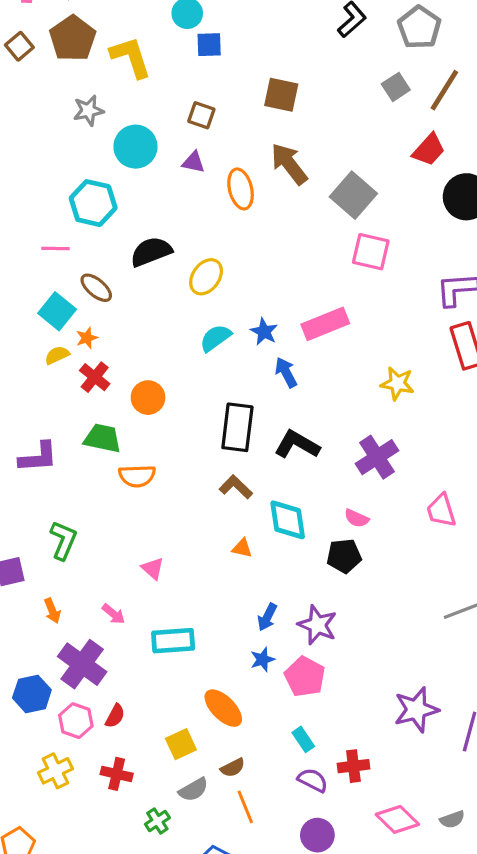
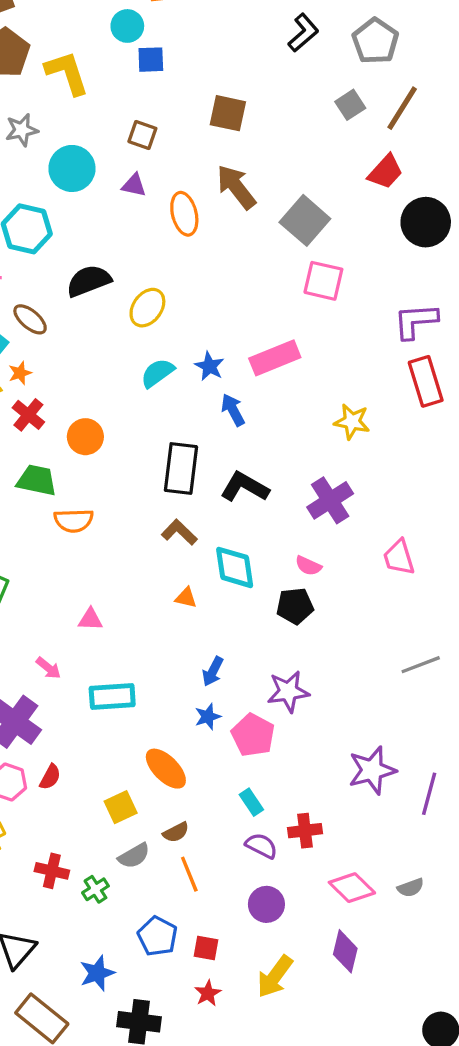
pink triangle: (153, 568) -> (90, 619), turned -40
purple star: (317, 625) -> (288, 691), moved, turned -30
red cross: (117, 774) -> (52, 871), moved

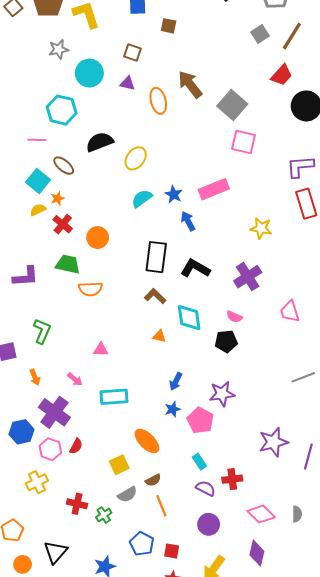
brown square: (228, 113) -> (169, 26), moved, size x0.7
gray semicircle: (411, 888) -> (297, 514), turned -70

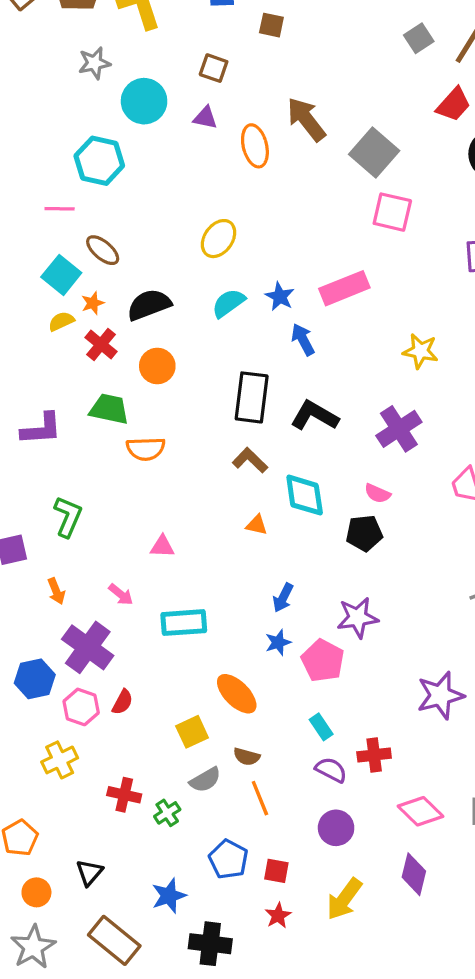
black semicircle: (100, 142) -> (149, 305), moved
brown semicircle: (153, 480) -> (247, 757), turned 42
black triangle: (55, 552) -> (89, 873), size x0.7

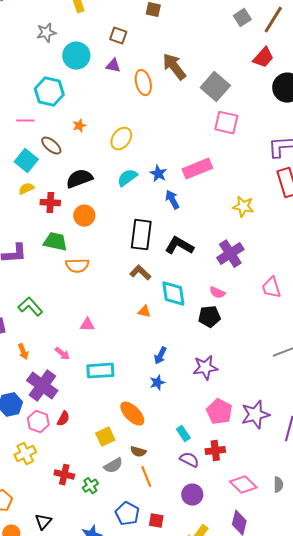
orange star: (93, 303) -> (79, 126), moved
red cross: (101, 344) -> (50, 203), turned -36
green L-shape: (68, 517) -> (30, 307), turned -65
pink pentagon: (323, 661) -> (219, 412), moved

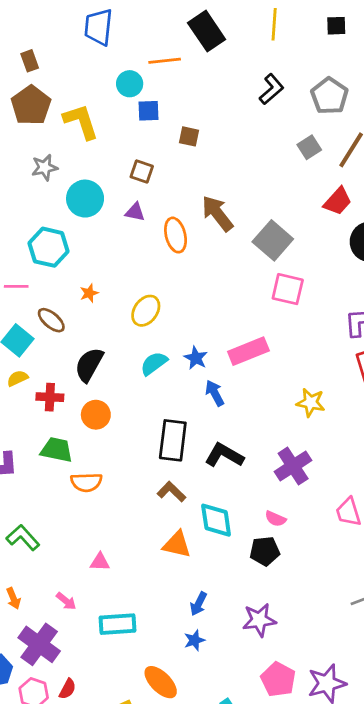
black semicircle: (79, 179) -> (89, 365), turned -40
orange triangle: (144, 312) -> (177, 544), size x1.6

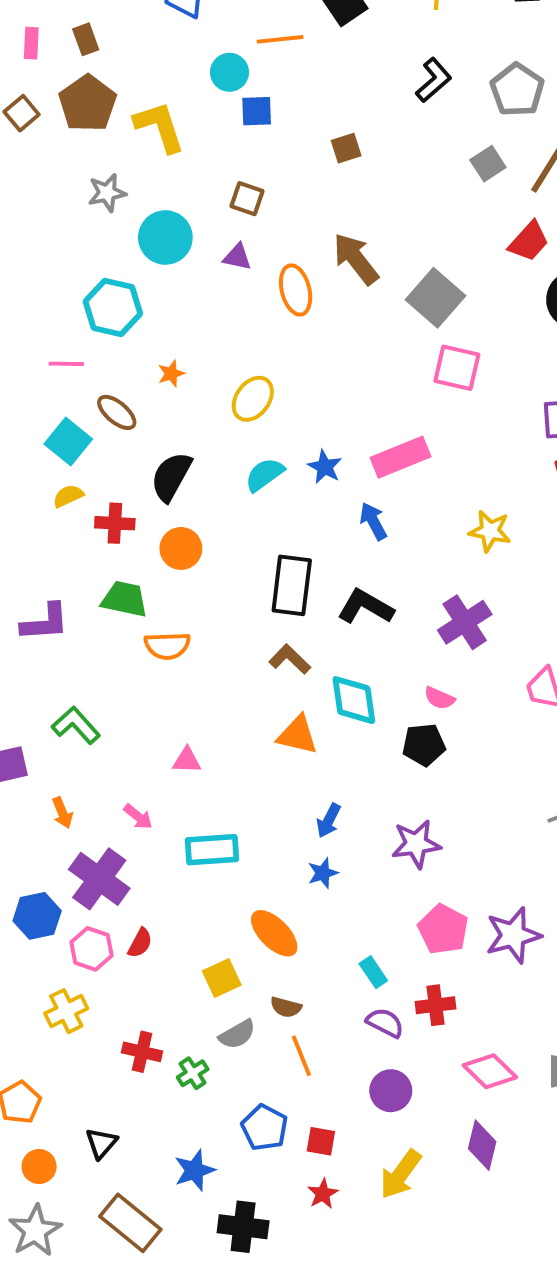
brown square: (189, 136) -> (346, 148), moved, turned -30
blue arrow: (215, 393) -> (373, 521), moved

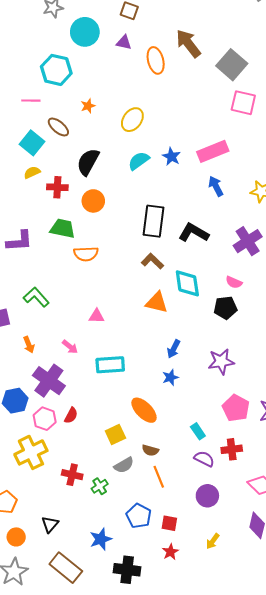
blue arrow: (373, 521) -> (216, 186), moved
yellow cross: (66, 1011) -> (31, 452), size x1.4
yellow arrow: (401, 1174) -> (213, 541), size x0.6

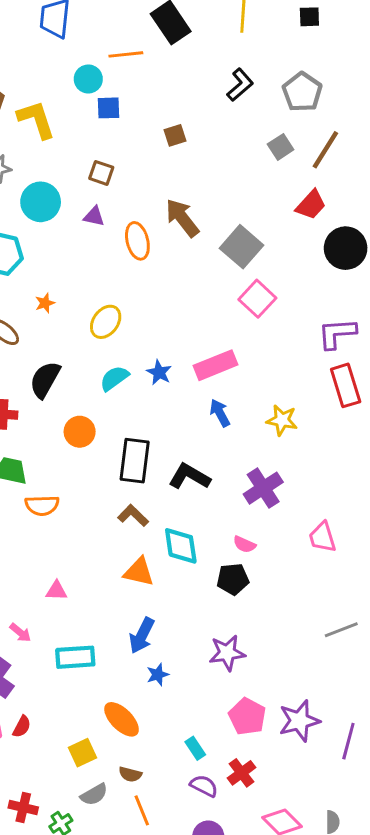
pink square: (243, 103) -> (257, 299), turned 30
orange circle: (93, 201) -> (80, 432), moved
blue arrow: (174, 349) -> (142, 636), moved, size x1.4
red cross: (232, 449) -> (242, 773), turned -30

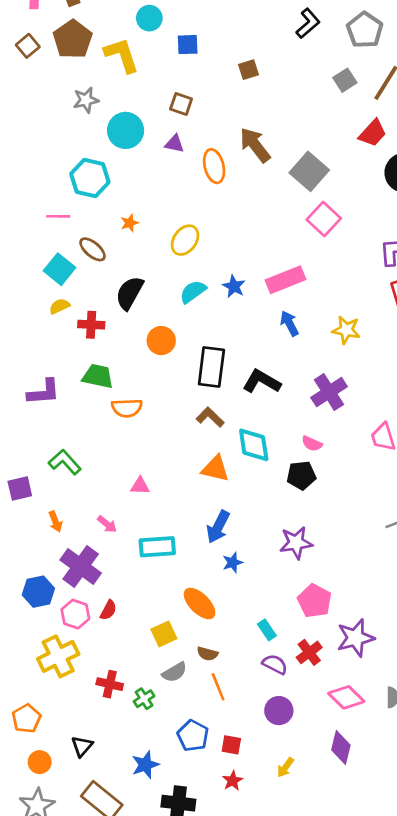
cyan circle: (88, 79) -> (149, 18), moved
purple star: (299, 721) -> (355, 638), moved

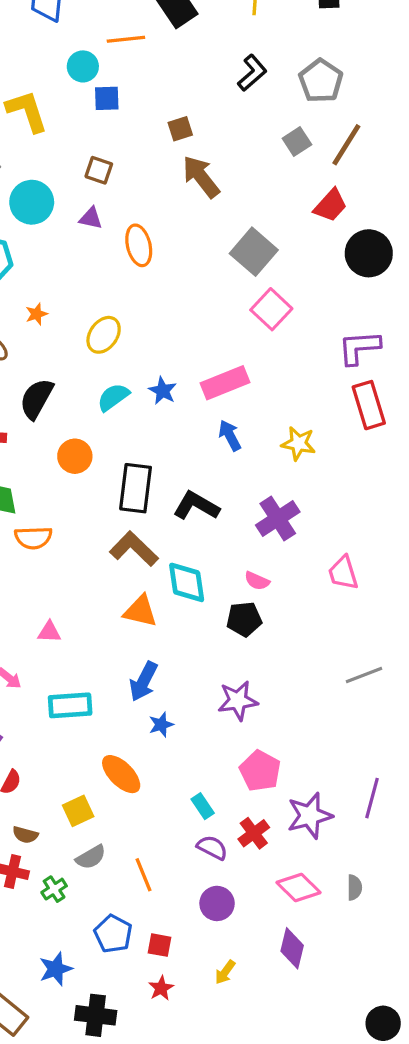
cyan circle: (149, 18) -> (83, 66), moved
brown arrow: (255, 145) -> (201, 177), moved
brown L-shape: (210, 417) -> (134, 549), size x1.4
brown semicircle: (207, 654) -> (25, 835), moved

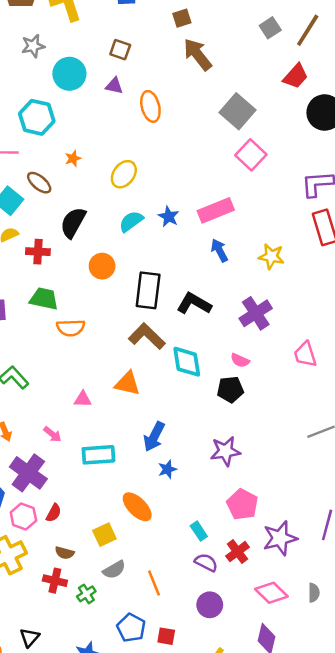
orange triangle: (140, 611) -> (127, 383), moved

